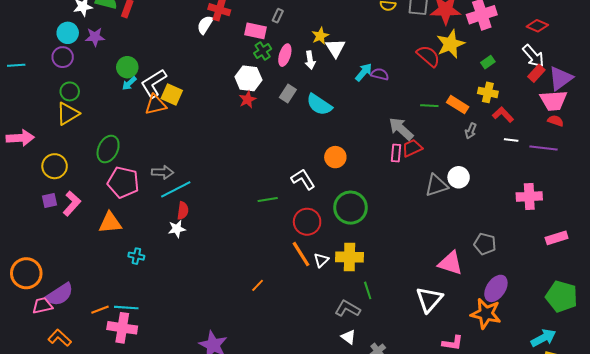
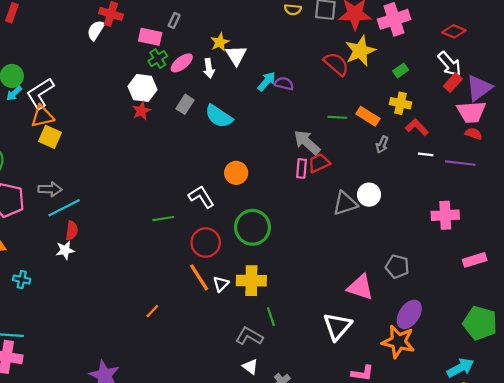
pink ellipse: (285, 55) -> (182, 63), turned 35
yellow square: (172, 94) -> (50, 137), moved

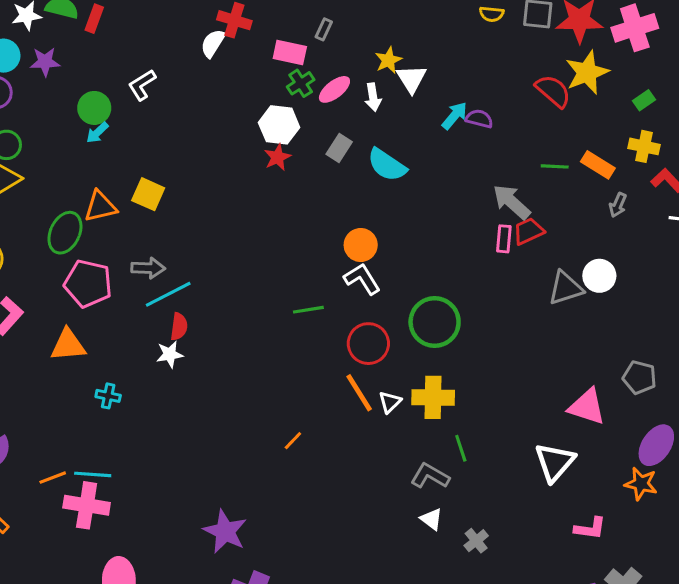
white L-shape: (40, 93) -> (142, 85), moved, size x0.7
orange triangle: (42, 116) -> (100, 206), moved
orange circle: (236, 173) -> (361, 245), moved
orange star: (398, 342) -> (641, 484), size x0.7

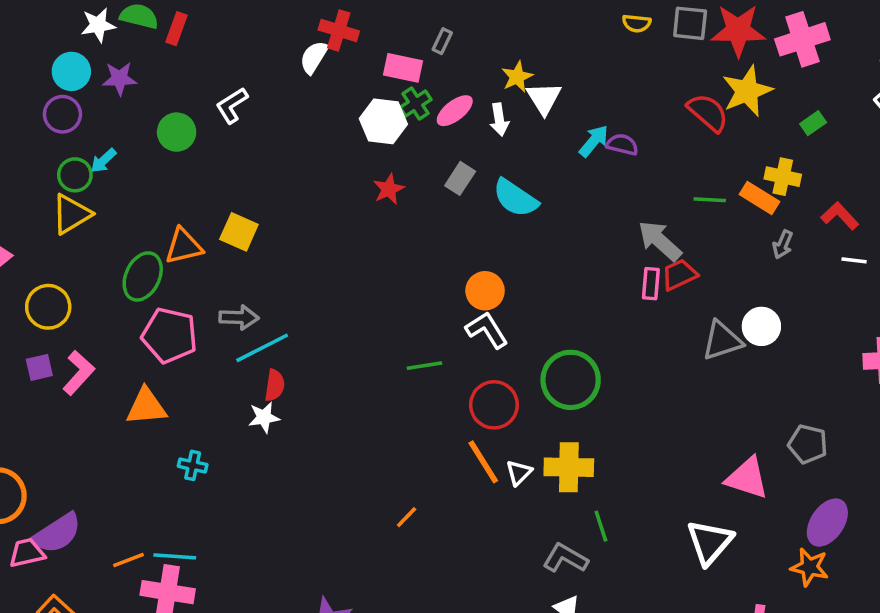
white hexagon: (279, 125) -> (383, 121), moved
cyan arrow: (97, 133) -> (103, 161), moved
yellow cross: (644, 146) -> (783, 177), moved

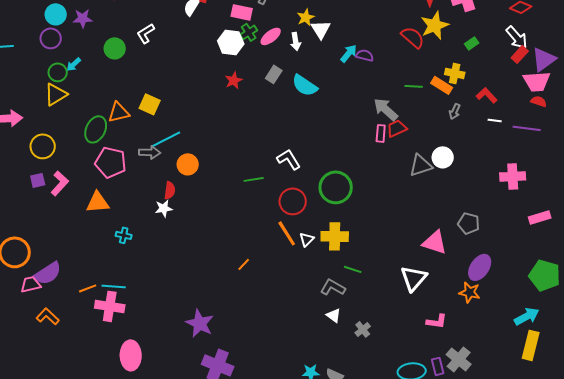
orange circle: (485, 291) -> (188, 164), moved
cyan line: (262, 348) -> (166, 139), moved
green line: (601, 526) -> (353, 269), turned -54

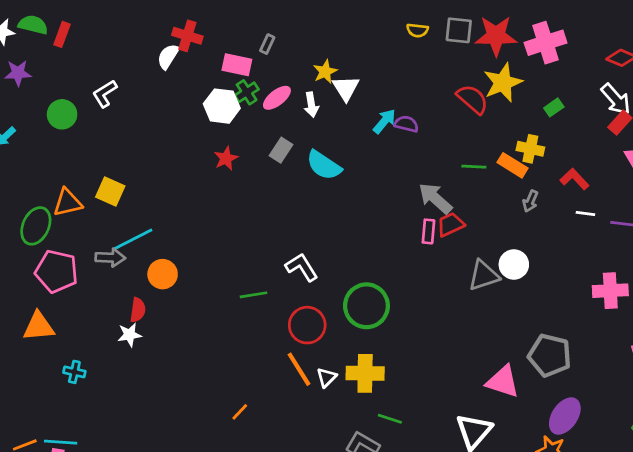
gray pentagon: (469, 223) -> (550, 355), size x1.4

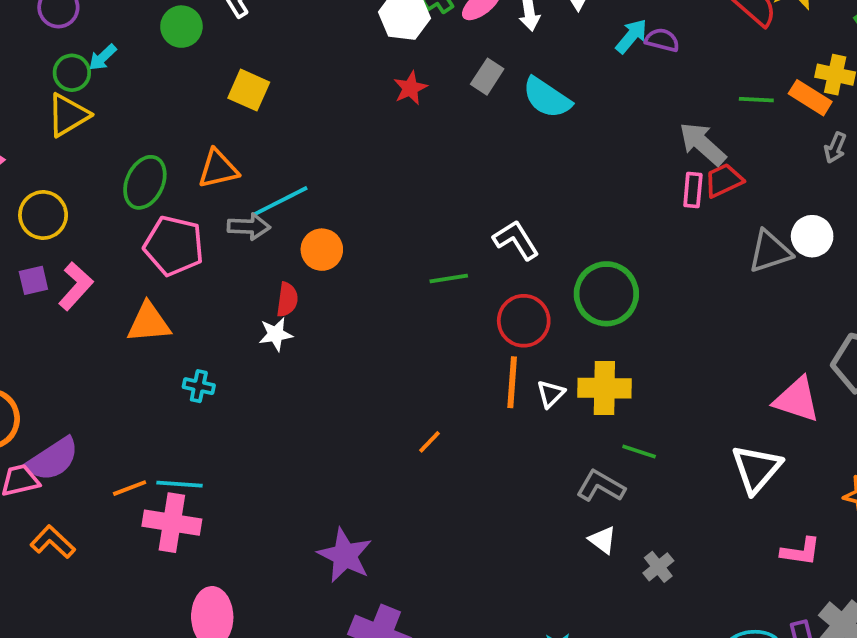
yellow square: (110, 191) -> (249, 90), moved
orange triangle: (68, 202) -> (218, 169), moved
orange line: (299, 369) -> (512, 382), turned 36

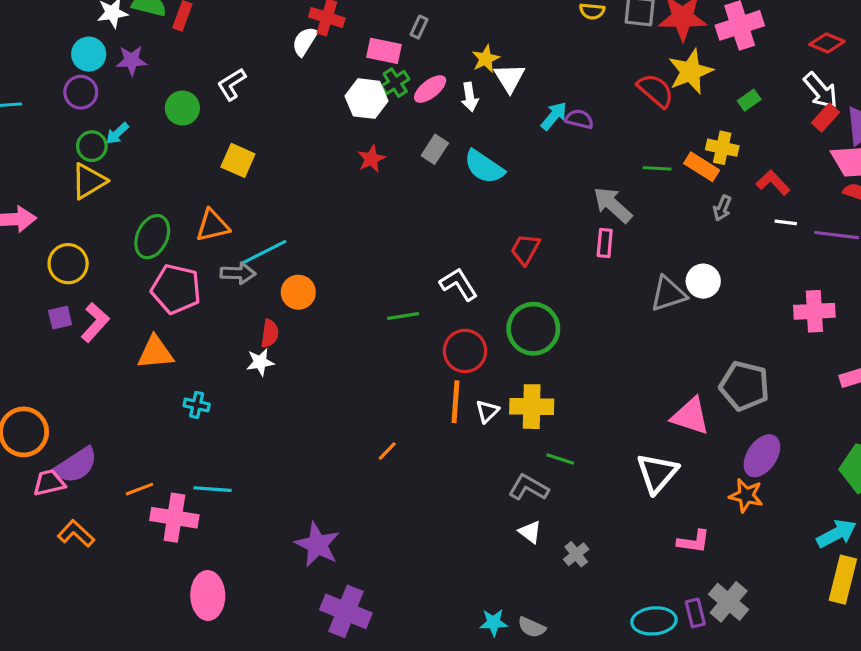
red trapezoid: (724, 180) -> (525, 249), moved, turned -36
cyan line: (180, 484) -> (213, 489), moved

